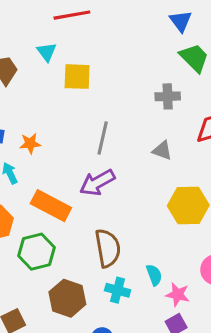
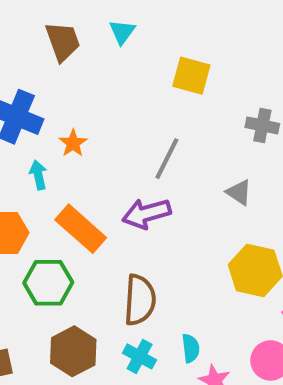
yellow square: (77, 77) -> (191, 76), moved
orange star: (30, 143) -> (73, 143), turned 30

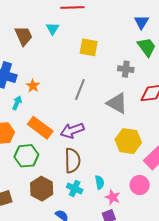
cyan arrow: (38, 175) -> (17, 103), turned 40
gray triangle: (239, 192) -> (117, 103), size x1.6
purple arrow: (146, 214) -> (72, 130), moved

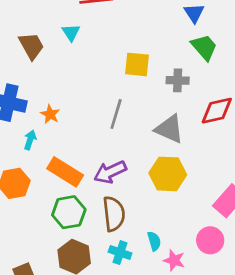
yellow square: (89, 47) -> (137, 64), moved
yellow hexagon: (128, 141) -> (168, 174), moved
green hexagon: (26, 156) -> (69, 212), moved

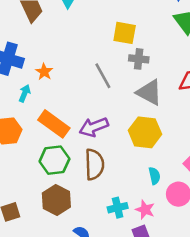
gray cross: (178, 80) -> (139, 59), moved
gray line: (116, 114) -> (103, 76), turned -50
cyan semicircle: (154, 241) -> (154, 176), moved
cyan cross: (120, 253) -> (118, 208), moved, turned -36

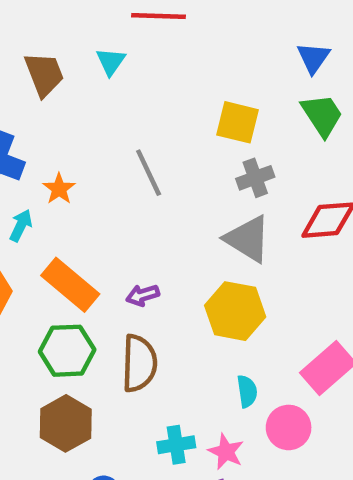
yellow square: (125, 33) -> (237, 122), moved
gray cross: (139, 59) -> (255, 178), moved, turned -30
gray line: (103, 76) -> (149, 173), moved
purple arrow: (94, 127) -> (143, 295), size x0.6

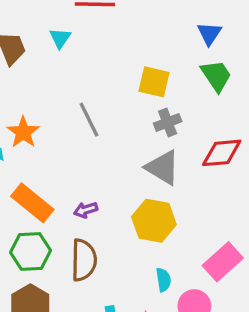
orange star: (59, 189) -> (23, 132), size x1.4

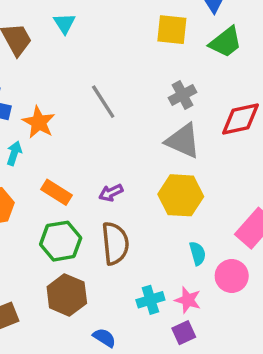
green trapezoid: (216, 76) -> (226, 42), turned 93
yellow square: (154, 82) -> (172, 30), moved
orange rectangle: (32, 203) -> (56, 192), size x0.7

